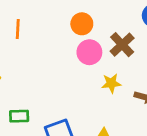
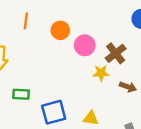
orange circle: (82, 24) -> (60, 30), moved
brown cross: (122, 45) -> (116, 53), moved

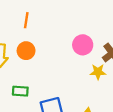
orange circle: (60, 30) -> (26, 51), moved

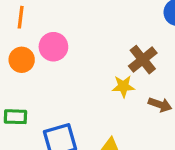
pink circle: (83, 45) -> (53, 47), moved

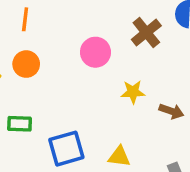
pink circle: (53, 47) -> (95, 52), moved
brown cross: (143, 60) -> (146, 33), moved

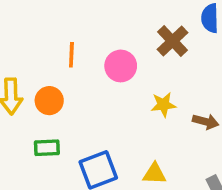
orange line: (25, 19) -> (71, 55), moved
orange circle: (26, 64) -> (49, 101), moved

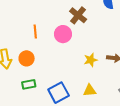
brown cross: (173, 41) -> (78, 15), moved
yellow star: (163, 105) -> (91, 60), moved

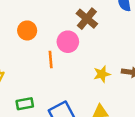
orange line: (35, 32) -> (51, 60), moved
orange circle: (27, 58) -> (27, 30), moved

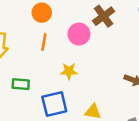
orange line: (51, 60) -> (44, 42), moved
yellow star: (102, 74) -> (69, 71), moved

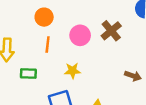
brown cross: (104, 16) -> (111, 31), moved
green rectangle: (21, 84) -> (28, 73), moved

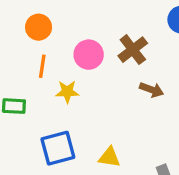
yellow star: (73, 71) -> (67, 92), moved
brown arrow: (133, 76) -> (152, 90), moved

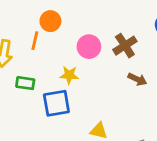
orange line: (42, 66) -> (35, 41), moved
blue square: (58, 148) -> (56, 103), moved

